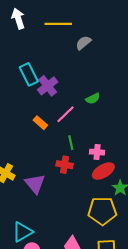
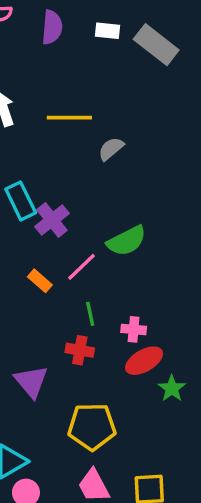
green semicircle: (93, 98) -> (127, 241), size x1.6
yellow pentagon: (102, 211) -> (92, 427), moved

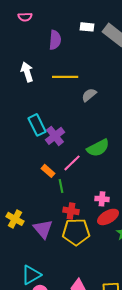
purple semicircle: (52, 27) -> (55, 40), moved
green line: (90, 314) -> (61, 186), moved
yellow pentagon: (92, 427) -> (76, 232), moved

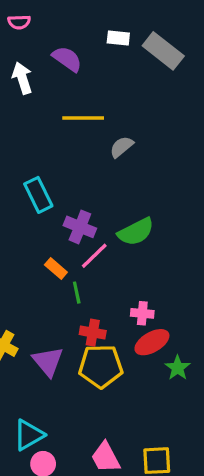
purple semicircle: (55, 40) -> (67, 59), turned -60
white arrow: (27, 72) -> (22, 78), moved
purple cross: (55, 136) -> (80, 227), moved, turned -30

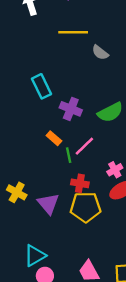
gray semicircle: (122, 147) -> (100, 52), turned -102
pink line: (94, 256) -> (84, 146), moved
pink cross: (142, 313) -> (115, 170), turned -35

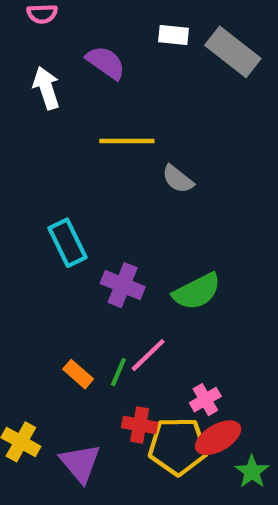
orange rectangle: (54, 138) -> (78, 374), moved
green line: (69, 155) -> (118, 372), turned 35
yellow pentagon: (86, 207) -> (178, 446), moved

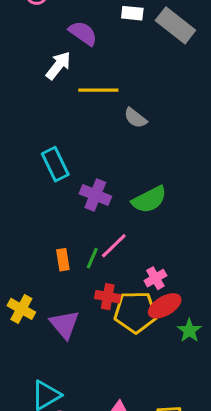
white arrow: (46, 88) -> (58, 66), moved, turned 56
orange rectangle: (78, 374) -> (63, 260), turned 40

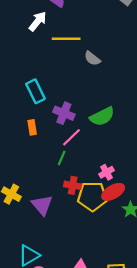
pink line: (114, 246) -> (72, 137), moved
orange rectangle: (63, 260) -> (32, 127), moved

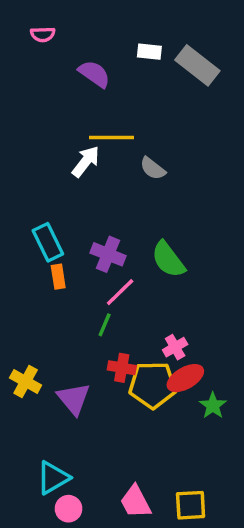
white arrow: (38, 21) -> (86, 162), moved
cyan rectangle: (35, 91) -> (48, 242), moved
green semicircle: (102, 116) -> (168, 259), turned 80

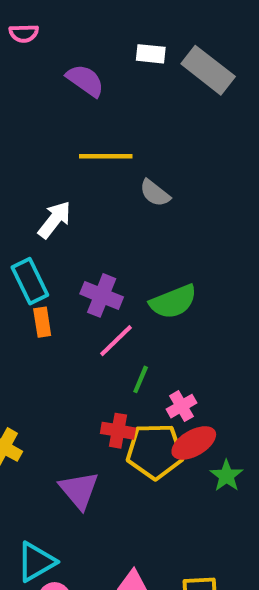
white arrow: (86, 162) -> (54, 220), moved
green semicircle: (168, 259) -> (173, 302), turned -75
green line: (105, 325) -> (141, 379), moved
purple triangle: (74, 399) -> (79, 490), moved

